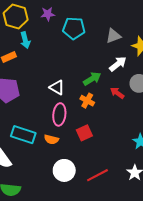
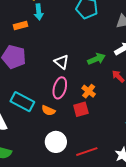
orange cross: (87, 101) -> (89, 91), moved

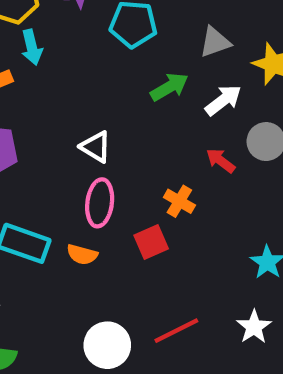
green arrow: (96, 59) -> (169, 87), moved
orange cross: (89, 91) -> (179, 201), moved
white circle: (56, 142) -> (107, 345), moved

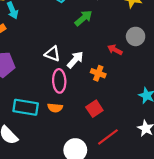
white arrow: (223, 100) -> (75, 60), moved
red square: (151, 242) -> (94, 109), moved

